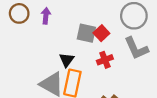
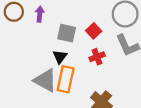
gray square: (86, 33) -> (67, 33), moved

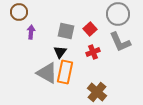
purple arrow: (40, 14) -> (31, 32), moved

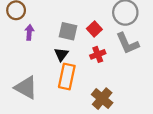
gray triangle: (47, 73) -> (26, 88), moved

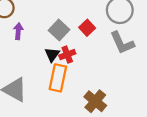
gray square: (68, 31) -> (59, 30), turned 30
red cross: (98, 54) -> (67, 55), moved

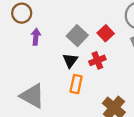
red cross: (67, 55) -> (97, 60), moved
orange rectangle: (58, 78) -> (76, 84), size x0.7

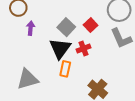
black triangle: (70, 60) -> (60, 49), size x1.6
gray triangle: (32, 96) -> (27, 79), turned -45

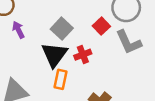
red square: (91, 25) -> (101, 26), moved
purple arrow: (31, 28) -> (18, 30), turned -32

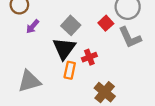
purple arrow: (18, 30) -> (33, 27), turned -112
red cross: (83, 55) -> (89, 57), moved

